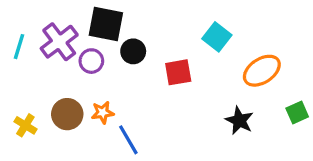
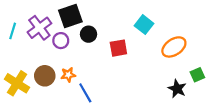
black square: (106, 24) -> (70, 16), turned -30
black star: (239, 121) -> (177, 89), moved
yellow cross: (25, 125) -> (17, 83), size x1.6

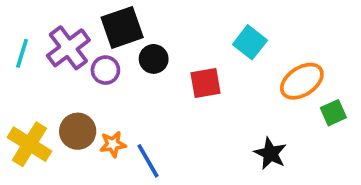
orange star: (68, 75) -> (113, 144), moved
green square: (197, 75) -> (333, 113), moved
black star: (177, 89) -> (270, 153), moved

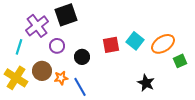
cyan square: (250, 42) -> (135, 41), moved
cyan line: (22, 53) -> (19, 47), moved
black circle: (154, 59) -> (82, 57), moved
purple circle: (105, 70) -> (57, 46), moved

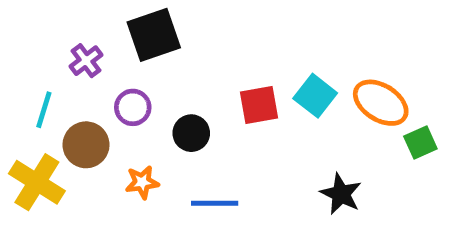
purple cross: (37, 26) -> (86, 61), size x0.6
orange ellipse: (163, 44) -> (381, 103), turned 65
brown circle: (42, 71) -> (86, 145), moved
blue line: (80, 87) -> (215, 203), moved, turned -60

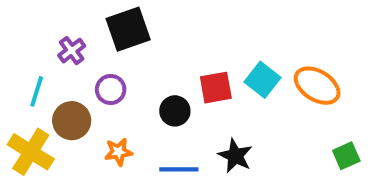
black circle: (191, 133) -> (175, 111), moved
green square: (420, 142) -> (346, 156), moved
black star: (341, 194) -> (235, 156), moved

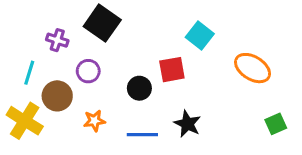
black square: (128, 29) -> (102, 23), turned -36
purple cross: (72, 51) -> (57, 40), turned -35
cyan square: (263, 80) -> (200, 35), moved

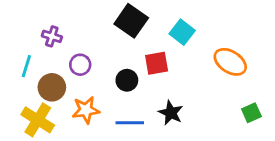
black square: (102, 23) -> (131, 21), moved
yellow cross: (25, 121) -> (38, 120), moved
orange star: (94, 121) -> (86, 110), size x1.4

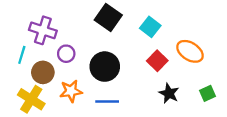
purple cross: (52, 36) -> (43, 30), size x1.6
red square: (157, 63) -> (157, 61), moved, turned -36
black circle: (127, 80) -> (105, 67), size x1.6
black star: (171, 113) -> (169, 93), moved

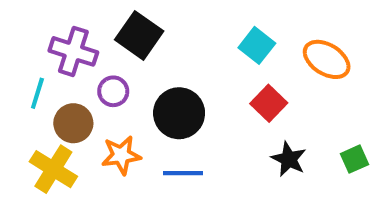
black square: (108, 18) -> (139, 35), moved
orange ellipse: (190, 51) -> (327, 59), moved

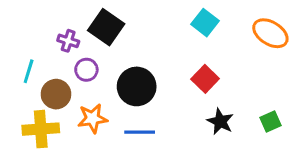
cyan square: (257, 45) -> (205, 23), moved
purple cross: (73, 51) -> (68, 41), moved, size x0.6
orange ellipse: (327, 59) -> (270, 33), moved
yellow cross: (53, 169) -> (41, 129), turned -36

